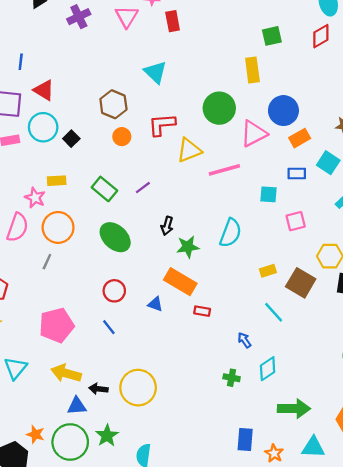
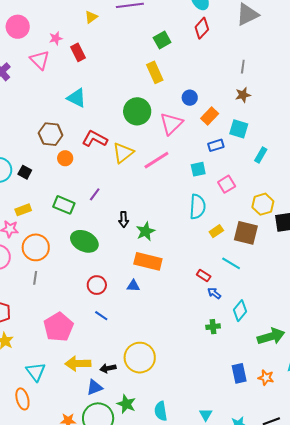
blue circle: (283, 111) -> (190, 98), size x0.6
red L-shape: (162, 125) -> (95, 139), turned 50
cyan semicircle: (231, 233) -> (198, 207), moved
red rectangle: (202, 311) -> (204, 275), moved, turned 40

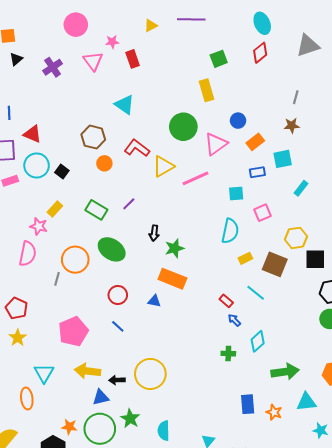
cyan square: (239, 129) -> (283, 159), turned -36
yellow rectangle: (23, 210) -> (55, 209), turned -35
orange circle: (36, 247) -> (75, 260), moved

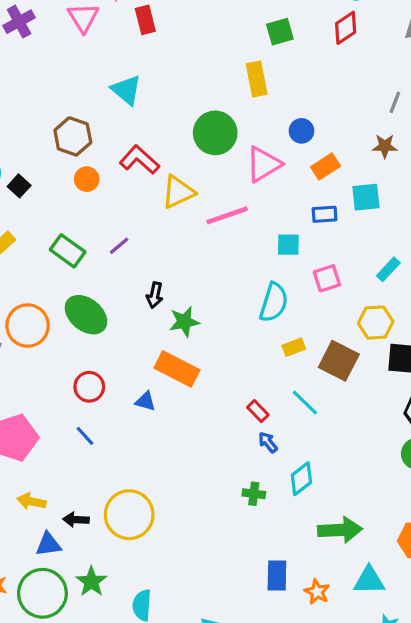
cyan rectangle: (301, 188) -> (388, 269), moved
yellow arrow: (88, 371) -> (31, 501), size x0.7

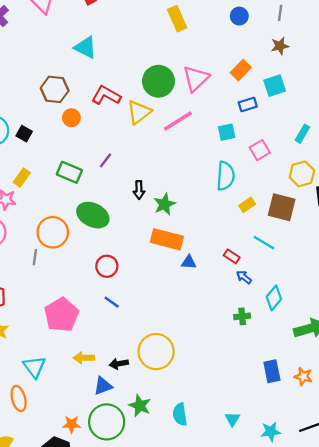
blue circle: (302, 131) -> (239, 16), moved
green circle: (215, 133) -> (158, 81), moved
blue triangle: (145, 401) -> (189, 262), moved

